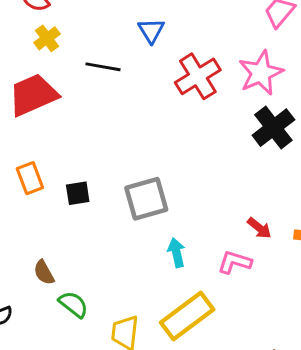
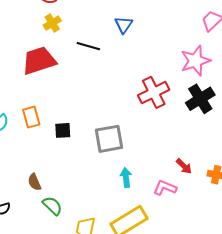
red cross: (198, 76) -> (154, 92), moved

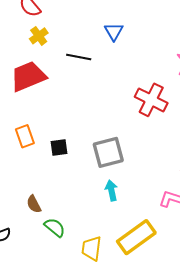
red cross: (154, 92) -> (151, 100), turned -32
cyan arrow: (126, 177) -> (111, 190), moved

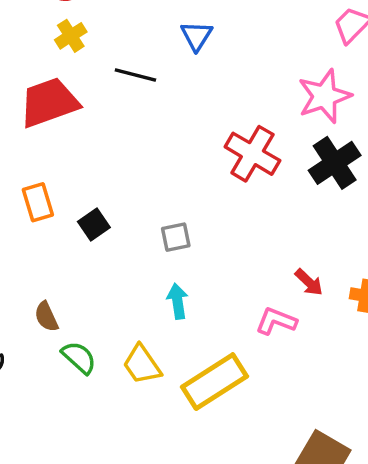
black square: (59, 148) -> (94, 224), turned -30
gray square: (108, 152) -> (176, 237), size x0.6
yellow trapezoid: (91, 248) -> (142, 365), moved, turned -45

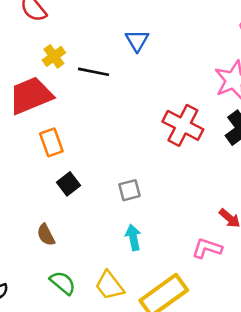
yellow cross: (71, 36) -> (54, 56), moved
orange rectangle: (38, 202) -> (51, 142), moved
brown semicircle: (46, 317) -> (46, 235), moved

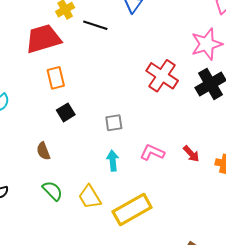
pink L-shape: (207, 248) -> (152, 153), moved

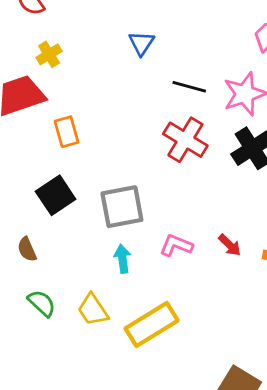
black line: (95, 25) -> (189, 87), moved
orange rectangle: (56, 78) -> (67, 132), moved
black square: (66, 112) -> (56, 195), size x1.5
gray square: (114, 123) -> (122, 207), size x1.8

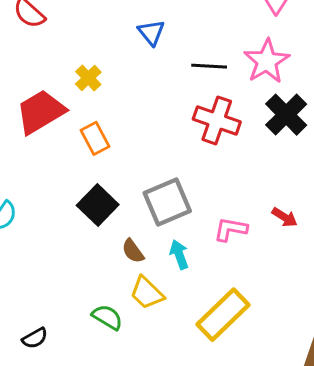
yellow cross: (49, 54) -> (88, 78), moved
brown semicircle: (27, 249) -> (133, 251), moved
yellow trapezoid: (93, 310) -> (147, 293), moved

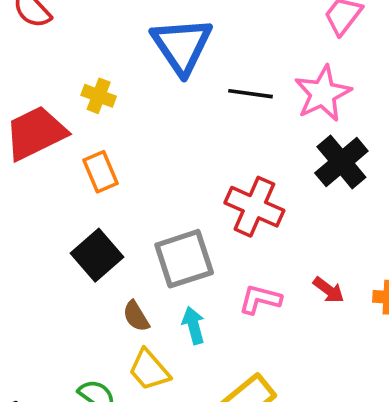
blue triangle: (151, 32) -> (182, 46), size x1.8
yellow cross: (88, 78) -> (99, 96), turned -30
red cross: (217, 120) -> (254, 207), moved

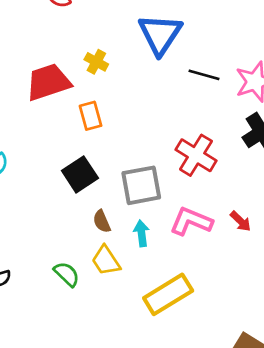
pink L-shape: (260, 299) -> (191, 221), size x1.4

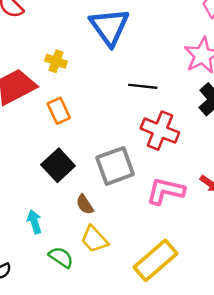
black line: (204, 75) -> (143, 86), moved
cyan arrow: (141, 233) -> (34, 222), moved

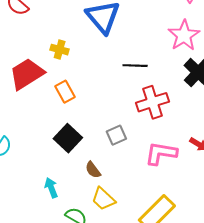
red cross: (160, 131) -> (152, 102), turned -36
gray square: (115, 166) -> (116, 135), size x0.6

